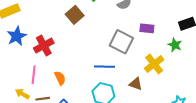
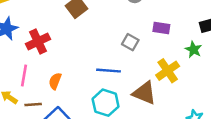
gray square: (121, 42) -> (130, 42), size x0.6
orange semicircle: (60, 78) -> (55, 81), turned -136
brown triangle: (136, 84) -> (144, 93), size x1.5

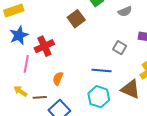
pink line: (24, 76) -> (26, 64), moved

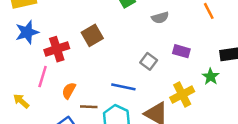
brown square: (76, 19) -> (92, 35), moved
pink line: (26, 64) -> (43, 77), moved
brown line: (40, 97) -> (89, 107), moved

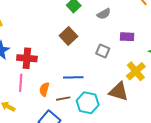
brown square: (92, 35) -> (68, 36), moved
red cross: (57, 49) -> (27, 58), turned 36
blue line: (123, 87) -> (73, 77), moved

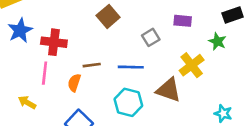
gray square: (103, 51) -> (151, 37), turned 32
blue line: (73, 77) -> (131, 67), moved
brown line: (63, 99) -> (92, 65), moved

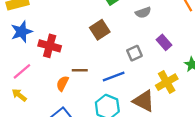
purple rectangle: (183, 21) -> (164, 42), turned 35
blue line: (131, 67) -> (114, 77), turned -30
pink line: (45, 73) -> (22, 71), moved, turned 36

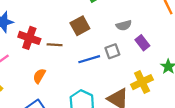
gray semicircle: (143, 13) -> (124, 25), moved
brown line: (80, 70) -> (55, 45), moved
blue line: (114, 77) -> (89, 59), moved

